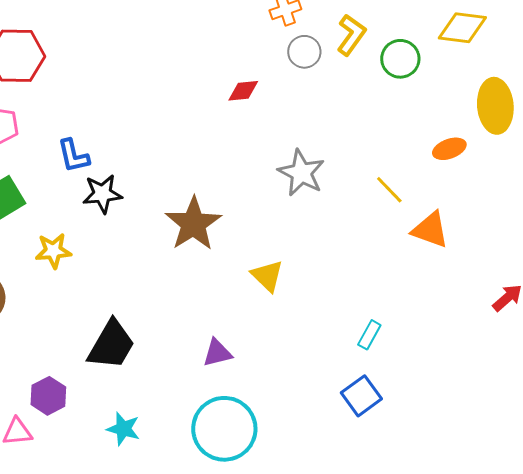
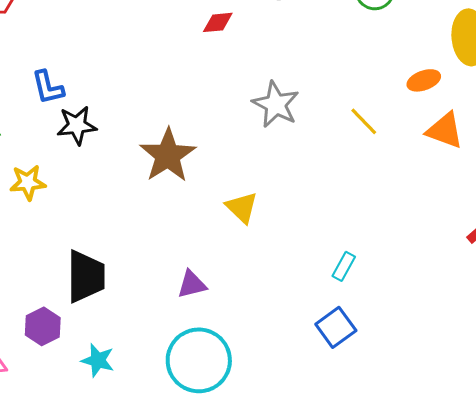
orange triangle: (430, 230) -> (445, 130), moved
black trapezoid: (111, 345) -> (86, 276), turned -30
purple hexagon: (48, 396) -> (43, 326), moved

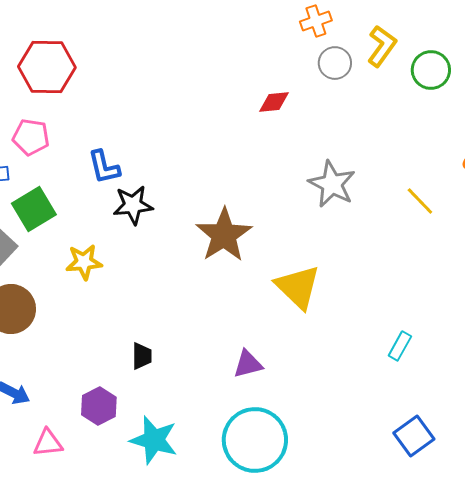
yellow triangle: (242, 207) -> (298, 287), size x1.4
black trapezoid: (86, 276) -> (142, 356), size x0.5
blue square: (336, 327) -> (414, 436), moved
cyan star: (98, 360) -> (154, 440), size x1.4

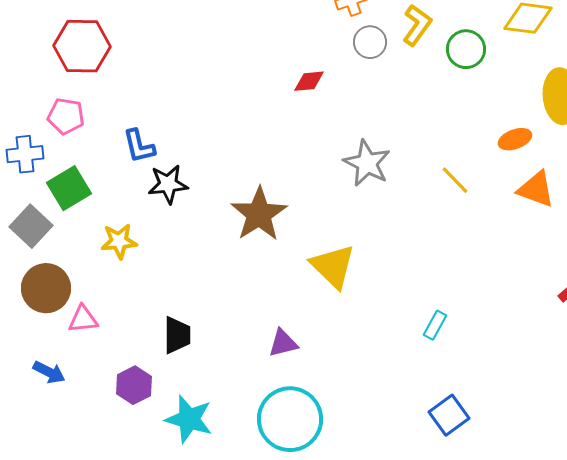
black trapezoid: (142, 356) -> (177, 335), size x1.4
pink triangle: (48, 443) -> (83, 319), moved

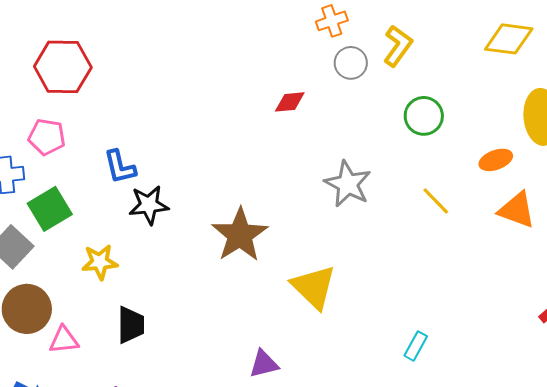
green circle: (466, 49) -> (424, 116), moved
black trapezoid: (177, 335) -> (131, 325), moved

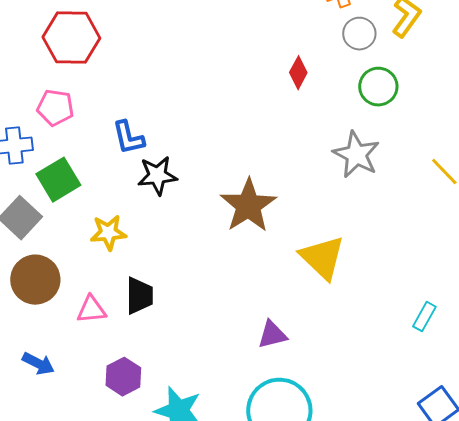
red diamond: (290, 102) -> (298, 73), turned -56
green circle: (424, 116) -> (378, 87), moved
pink triangle: (64, 340) -> (91, 310), moved

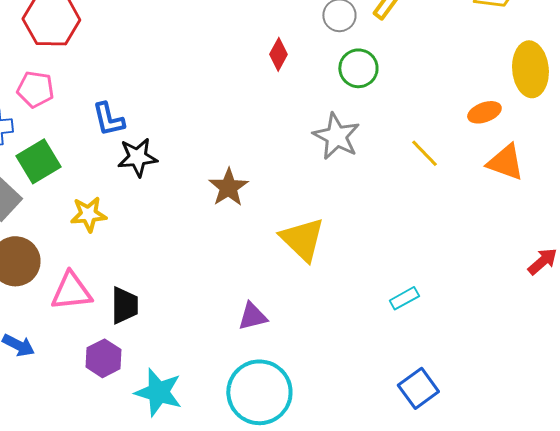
brown star: (248, 206) -> (228, 187), size x0.7
black trapezoid: (139, 296) -> (124, 305), moved
pink triangle: (91, 310) -> (71, 291), size x1.4
cyan rectangle: (424, 317) -> (404, 298), turned 32

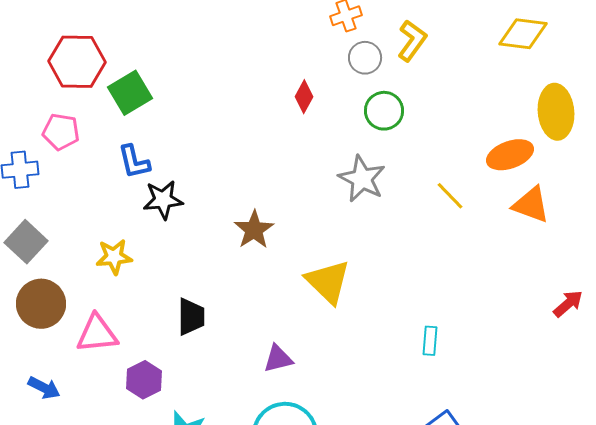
orange ellipse: (484, 112) -> (510, 155), size x1.4
green square: (38, 161) -> (130, 93), moved
cyan rectangle: (404, 298) -> (430, 341), turned -56
black trapezoid: (124, 305) -> (191, 317), moved
purple hexagon: (103, 358) -> (144, 380), moved

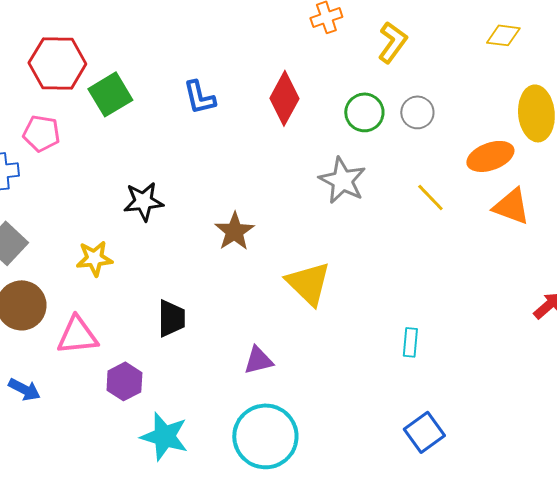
yellow diamond: (523, 34) -> (503, 35), size x0.7
gray circle: (365, 58) -> (417, 112), moved
red diamond: (304, 97) -> (284, 98), size x1.6
blue L-shape: (134, 162) -> (199, 97), moved

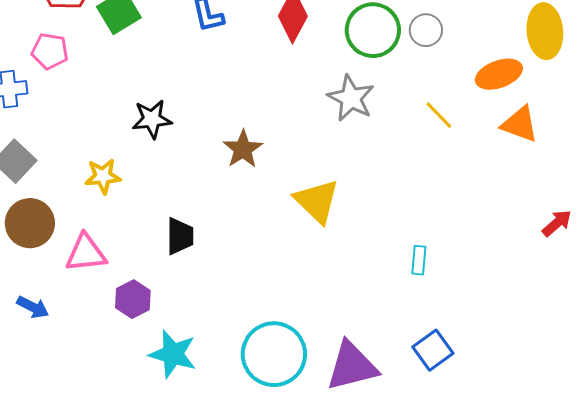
green circle: (364, 112) -> (373, 30), size x1.4
purple triangle: (258, 360) -> (352, 366), moved, size x1.8

